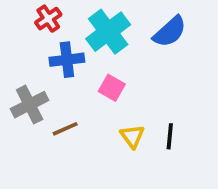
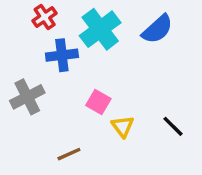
pink square: (112, 88) -> (98, 102), moved
brown line: (65, 129) -> (69, 154), moved
black line: (170, 136) -> (173, 126), moved, turned -50

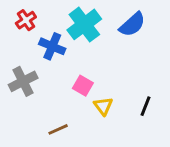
red cross: (45, 17) -> (26, 20), moved
blue cross: (62, 55) -> (52, 46), turned 30
black line: (173, 126) -> (145, 106), turned 66

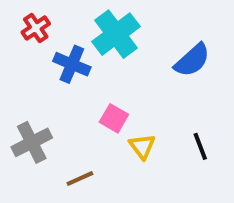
blue semicircle: (132, 24) -> (192, 60), moved
gray cross: (23, 81) -> (32, 142), moved
black line: (145, 106) -> (200, 146), turned -42

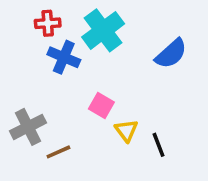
red cross: (36, 28) -> (48, 23), moved, turned 30
black line: (200, 146) -> (159, 145), moved
brown line: (80, 178) -> (58, 152), moved

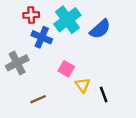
blue semicircle: (171, 54) -> (100, 29), moved
gray cross: (28, 127) -> (17, 63), moved

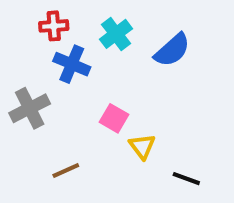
cyan cross: (67, 20) -> (116, 34), size x0.7
black line: (104, 95) -> (186, 179), moved, turned -49

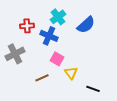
red cross: (54, 26) -> (27, 26), moved
blue cross: (72, 64) -> (49, 36), moved
brown line: (66, 171) -> (42, 78), moved

